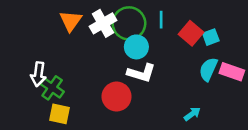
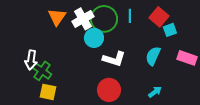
red square: (191, 33) -> (159, 17), moved
cyan circle: (136, 47) -> (94, 38), moved
cyan semicircle: (208, 69) -> (153, 56), moved
red circle: (117, 97) -> (109, 90), moved

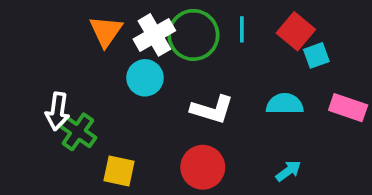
cyan circle: (94, 38) -> (145, 78), moved
cyan semicircle: (153, 56) -> (285, 104), turned 66
yellow square: (48, 92) -> (119, 171), moved

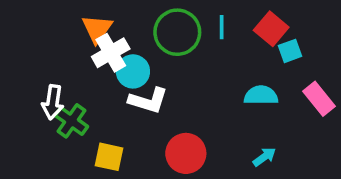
white cross: (154, 35) -> (111, 53), moved
pink rectangle: (348, 108) -> (319, 99), turned 32
white L-shape: (212, 109) -> (148, 100), moved

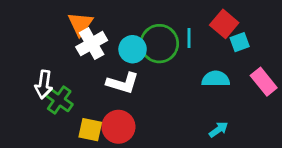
cyan line: (222, 27) -> (189, 38), moved
green circle: (177, 32) -> (159, 44), moved
cyan circle: (133, 71) -> (133, 49), moved
red circle: (186, 153) -> (118, 127), moved

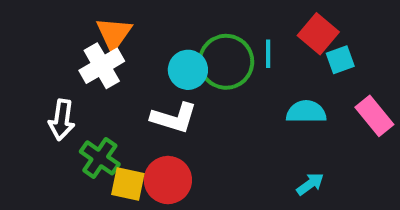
white cross: (92, 44) -> (102, 66), moved
green cross: (59, 100) -> (100, 158), moved

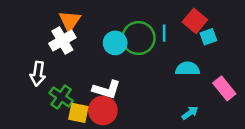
pink rectangle: (374, 116) -> (224, 88), moved
white L-shape: (174, 118) -> (107, 90), moved

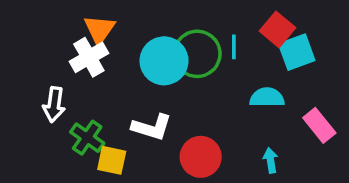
cyan square: (208, 37) -> (297, 52), size x1.5
cyan circle: (115, 43) -> (164, 61), size x1.4
red circle: (103, 110) -> (201, 157), moved
cyan arrow: (190, 113) -> (270, 160), turned -63

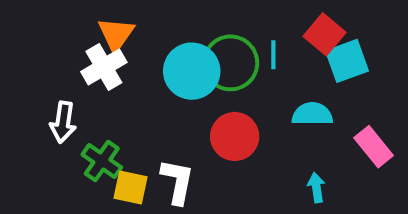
white L-shape: (152, 127) -> (177, 181), moved, turned -96
red circle: (201, 157) -> (235, 136), moved

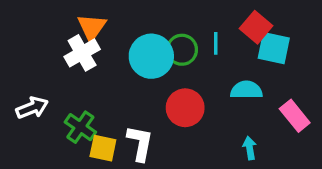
cyan square: (347, 61) -> (274, 48), turned 32
green circle: (231, 63) -> (182, 50), size x0.7
white arrow: (63, 122) -> (32, 108), moved, turned -120

